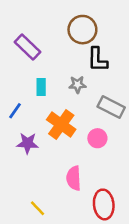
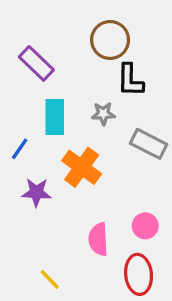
cyan rectangle: (41, 87) -> (55, 117), size x1.5
pink circle: (97, 138) -> (145, 226), moved

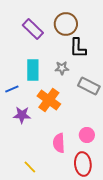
purple rectangle: (36, 63) -> (33, 29), moved
blue line: (20, 149) -> (12, 89), turned 32

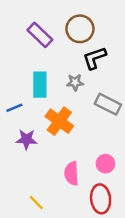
black L-shape: (78, 48) -> (95, 58), turned 70

